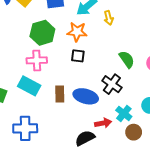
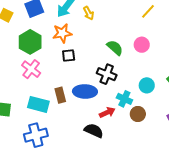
pink cross: (37, 60) -> (31, 69), turned -36
cyan rectangle: (29, 86) -> (38, 104), moved
black semicircle: (85, 138) -> (94, 131), turned 66

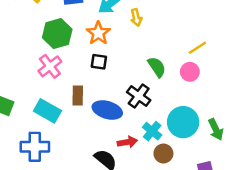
yellow line: (148, 11) -> (197, 48), moved
orange star: (62, 33) -> (98, 33), turned 30
cyan circle: (147, 85) -> (183, 122), size x1.6
brown rectangle: (60, 95) -> (78, 96), moved

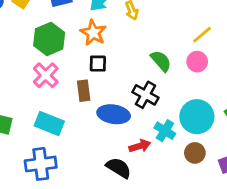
brown rectangle: (78, 96) -> (84, 91), moved
brown circle: (163, 154) -> (195, 153), moved

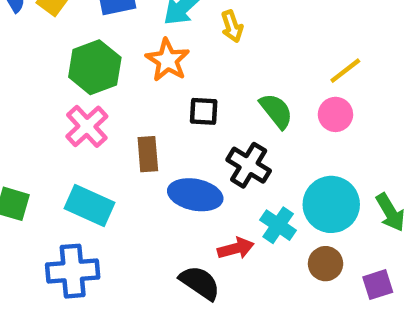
black square: (98, 64) -> (204, 111), moved

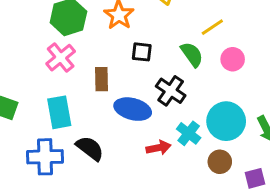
yellow line: (345, 71) -> (212, 27), moved
cyan rectangle: (90, 206) -> (59, 112), turned 52
black semicircle: (200, 283) -> (90, 148), moved

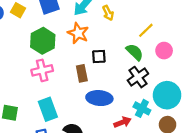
pink cross: (61, 58) -> (42, 70), turned 36
brown rectangle: (102, 79) -> (82, 73), moved
black cross: (171, 91) -> (138, 77), moved, turned 30

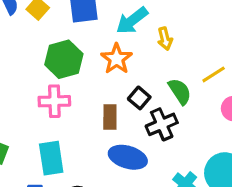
green semicircle: (135, 52) -> (180, 91), moved
black square: (99, 56) -> (139, 98), turned 32
black cross: (138, 77) -> (162, 124), moved

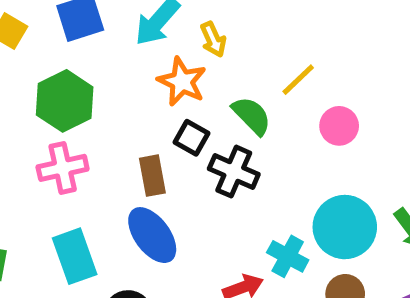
orange star: (117, 59) -> (182, 82), moved
black cross: (162, 124) -> (234, 172), turned -32
blue ellipse: (128, 157) -> (152, 235), moved, turned 48

